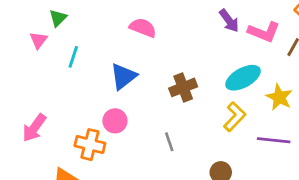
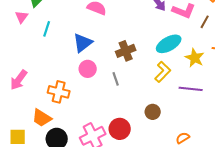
pink circle: (115, 121) -> (88, 69), moved
gray line: (169, 142) -> (116, 79), moved

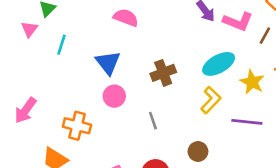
blue triangle: (83, 43) -> (108, 63), turned -30
gray line: (116, 79) -> (153, 121), moved

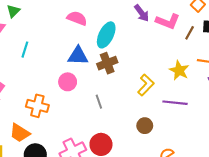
cyan line: (62, 45) -> (25, 50), moved
blue triangle: (108, 63) -> (78, 56), moved, turned -50
cyan ellipse: (219, 64) -> (106, 35), moved, turned -35
brown circle: (198, 151) -> (145, 126), moved

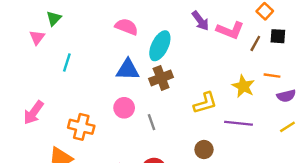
pink circle: (68, 82) -> (124, 108), moved
yellow L-shape: (146, 85) -> (205, 103), turned 30

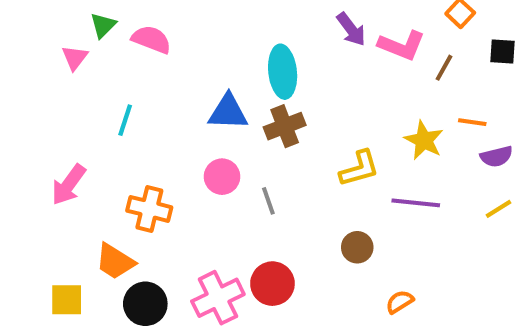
pink semicircle: (126, 27) -> (151, 39), moved
black square: (278, 36) -> (503, 52), moved
cyan ellipse: (160, 46) -> (283, 72), turned -32
cyan line: (67, 62) -> (125, 120), moved

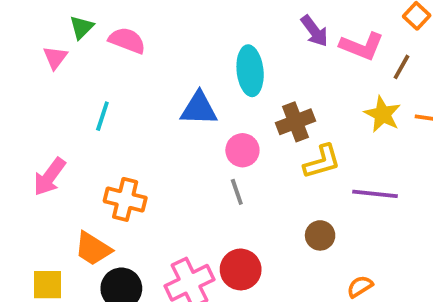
brown cross: (285, 126) -> (295, 122), moved
yellow star: (424, 140) -> (383, 114), moved
pink circle: (222, 177) -> (242, 150), moved

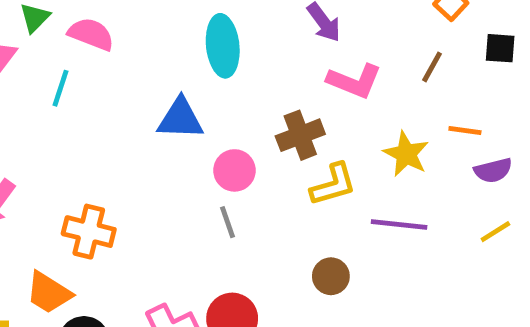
pink L-shape: (362, 46) -> (354, 81), moved
cyan ellipse: (250, 71) -> (223, 46), moved
yellow star: (383, 114) -> (406, 154), moved
cyan line: (102, 116) -> (61, 88), moved

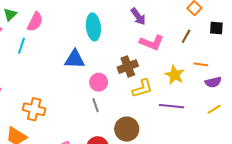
pink semicircle: (91, 34) -> (35, 22), turned 96
brown circle: (331, 276) -> (127, 129), moved, size x1.5

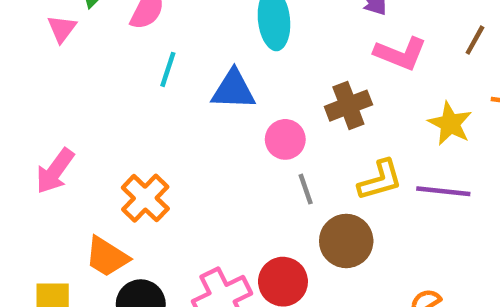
cyan line: (22, 46) -> (168, 69), moved
yellow L-shape: (142, 88) -> (380, 180), moved
gray line: (95, 105) -> (306, 189), moved
orange cross: (34, 109) -> (145, 198), turned 30

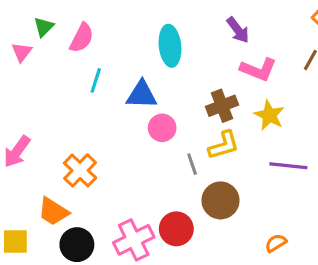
yellow star: (450, 124) -> (269, 115), moved
pink circle: (285, 139) -> (162, 128), moved
yellow L-shape: (380, 180) -> (224, 145), moved

